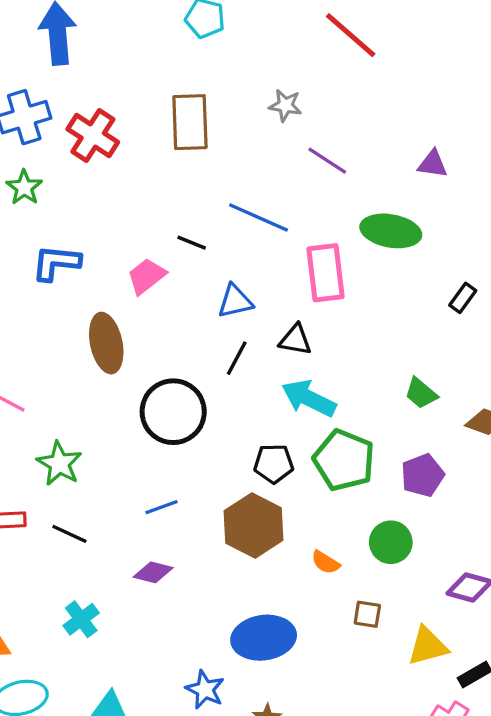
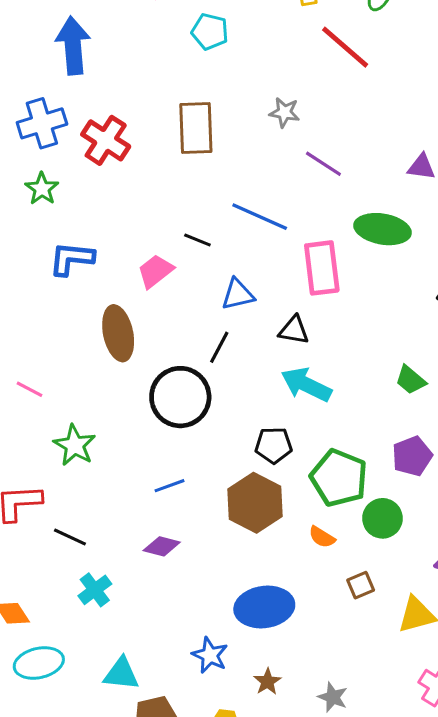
black line: (237, 358) -> (219, 347), moved
green pentagon: (344, 460) -> (339, 478), moved
black line: (69, 534) -> (70, 537), moved
brown square: (367, 614) -> (361, 585), turned -32

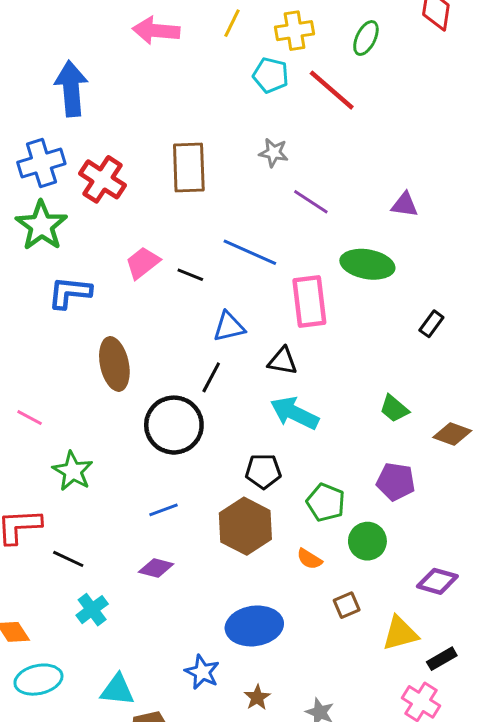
cyan pentagon: (210, 32) -> (271, 75), moved
green star: (42, 189) -> (41, 226), size x1.6
pink trapezoid: (155, 271) -> (143, 263), moved
purple pentagon: (412, 456) -> (396, 482), turned 30
green pentagon: (339, 478) -> (326, 502), size x0.7

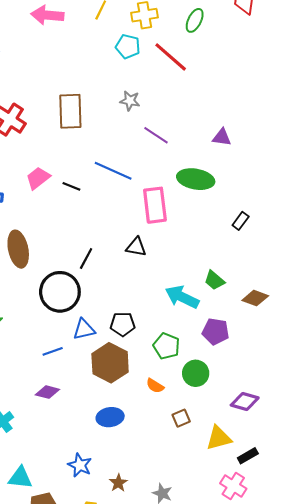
blue triangle: (229, 327) -> (84, 329), moved
cyan arrow: (294, 413) -> (182, 297), moved
blue ellipse: (254, 626) -> (110, 417), moved, size x0.7

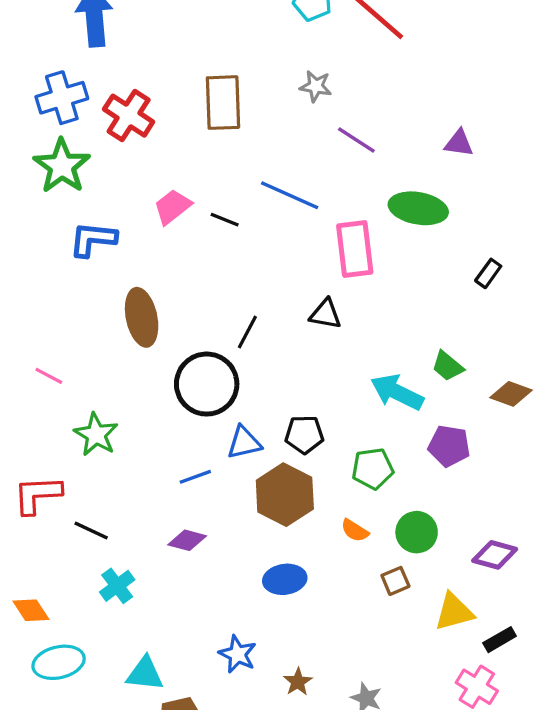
green pentagon: (166, 346) -> (373, 469), turned -30
green circle: (196, 373) -> (417, 532), moved

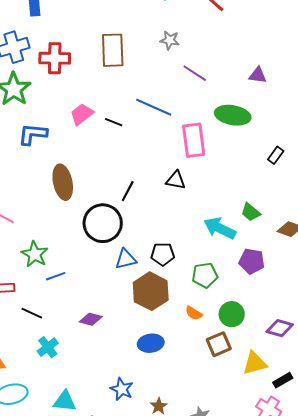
red cross: (129, 116) -> (55, 58), turned -32
blue line: (195, 477) -> (56, 276), moved
brown square: (395, 581) -> (219, 344), size x1.4

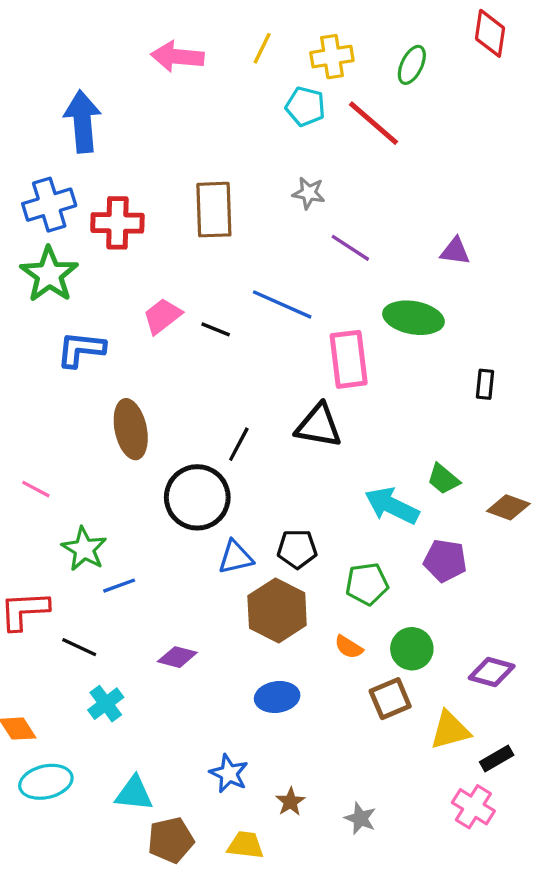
black rectangle: (276, 155) -> (485, 384), turned -30
black triangle: (176, 180) -> (319, 426), size x1.4

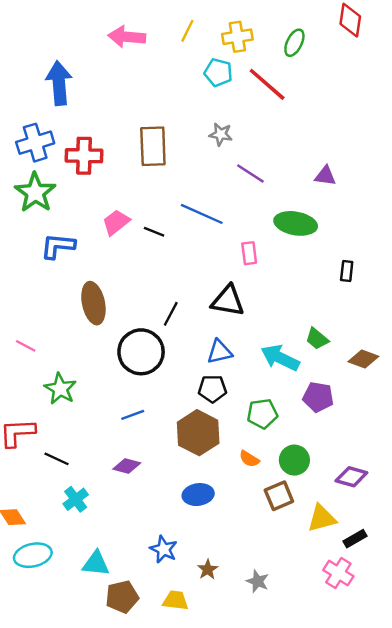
pink rectangle: (349, 359) -> (249, 253), size x0.6
blue triangle: (236, 557) -> (219, 352), moved
blue line: (119, 586) -> (133, 415), moved

